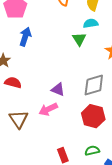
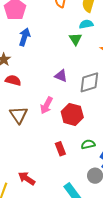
purple triangle: (58, 90) -> (61, 76), moved
pink arrow: (48, 109) -> (46, 105), turned -36
red hexagon: (93, 116) -> (72, 114), moved

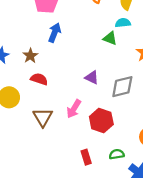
green triangle: (75, 39) -> (110, 38), turned -40

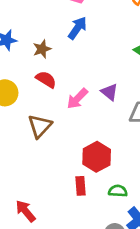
pink arrow: (74, 109) -> (77, 99), moved
red hexagon: (101, 120) -> (97, 157), moved

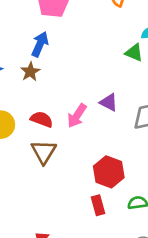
blue arrow: (77, 28) -> (40, 44), moved
red semicircle: (46, 79) -> (42, 119), moved

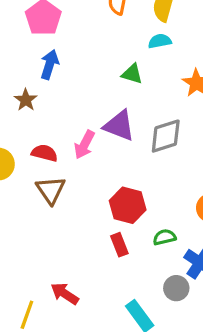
blue arrow: (40, 44) -> (50, 65), moved
green triangle: (134, 53) -> (132, 74), moved
purple triangle: (109, 102) -> (119, 126), size x1.5

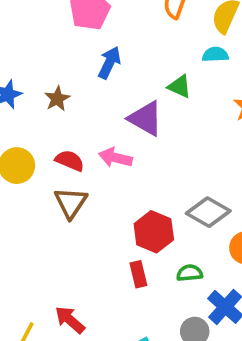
blue arrow: (50, 65) -> (109, 63), moved
purple triangle: (119, 126) -> (146, 118), moved
gray diamond: (166, 136) -> (208, 212), moved, turned 39
pink arrow: (84, 145) -> (115, 158), turned 68

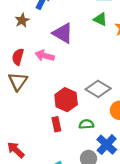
green triangle: (180, 87) -> (100, 19), moved
brown star: (57, 99) -> (22, 20), moved
red semicircle: (70, 161) -> (18, 57), turned -98

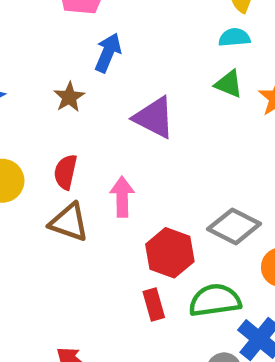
pink arrow: (45, 56) -> (122, 197), moved, turned 78
brown triangle: (18, 81) -> (69, 222), turned -42
green semicircle: (86, 124) -> (215, 300), size x1.6

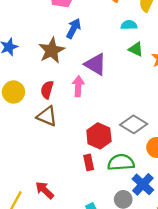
cyan semicircle: (234, 37) -> (129, 25), moved
brown star: (69, 97) -> (52, 50), size x1.6
pink arrow: (122, 197) -> (78, 86), moved

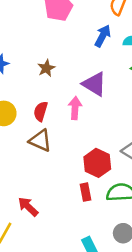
blue arrow: (74, 28) -> (103, 36), moved
brown star: (52, 50) -> (46, 68), size x0.6
red arrow: (45, 190) -> (28, 207), moved

